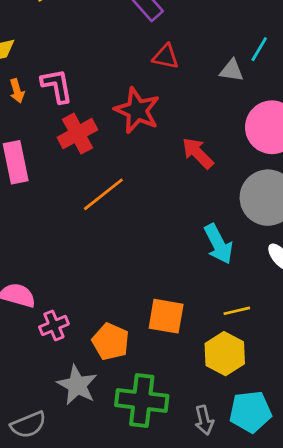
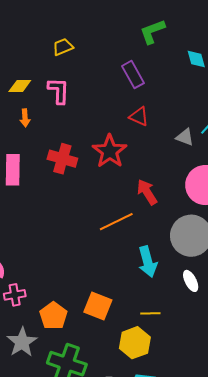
pink L-shape: (57, 86) -> (59, 91), moved
red cross: (77, 134) -> (62, 159), turned 32
orange line: (103, 194) -> (116, 222), moved

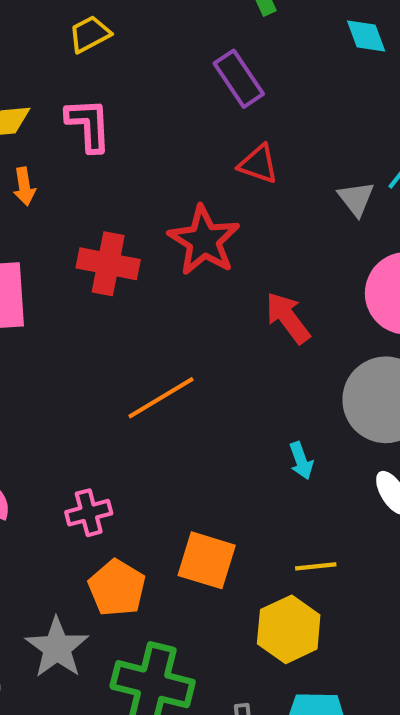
gray triangle: (185, 137) -> (356, 199), turned 36
orange line: (116, 222) -> (161, 398), moved
cyan arrow: (148, 262) -> (301, 461), size x0.6
pink cross: (15, 295) -> (89, 513), moved

